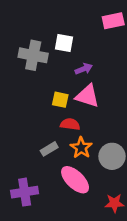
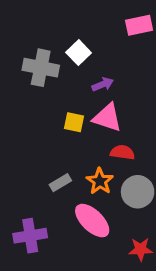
white square: (64, 43) -> (79, 53), turned 36
red semicircle: (70, 124) -> (122, 152), moved

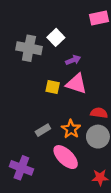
red semicircle: (122, 152) -> (99, 113), moved
purple cross: (30, 236) -> (21, 168), turned 30

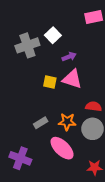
gray cross: (29, 48) -> (27, 45), turned -30
orange star: (71, 129) -> (67, 122), turned -30

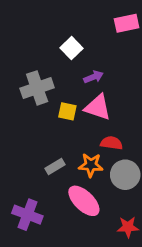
gray cross: (27, 45) -> (37, 88), moved
red semicircle: (94, 106) -> (111, 143), moved

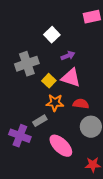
yellow square: (67, 111) -> (49, 81), turned 32
orange star: (91, 165) -> (55, 103), moved
purple cross: (27, 215) -> (20, 136), moved

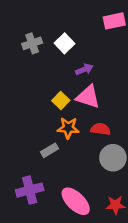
gray cross: (27, 64) -> (32, 43), moved, size x0.7
purple cross: (20, 136) -> (30, 190), moved, turned -35
pink ellipse: (61, 146) -> (76, 201), moved

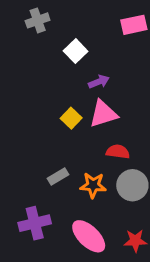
gray cross: (32, 43) -> (38, 20), moved
pink triangle: (88, 97) -> (103, 114), turned -35
orange star: (68, 128) -> (93, 185), moved

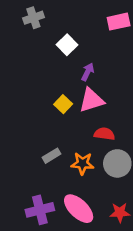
purple arrow: (99, 82) -> (88, 72), turned -42
purple cross: (35, 223) -> (40, 210), moved

